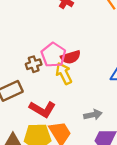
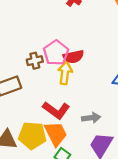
yellow arrow: (64, 73) -> (65, 73), turned 30
red L-shape: (42, 109) -> (56, 110), moved

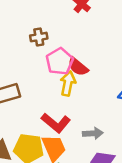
red semicircle: (73, 57) -> (78, 67), turned 48
brown cross: (35, 61) -> (39, 37), moved

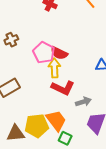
brown cross: (39, 37) -> (11, 40), moved
red L-shape: (56, 123) -> (63, 88), moved

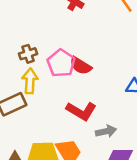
brown cross: (11, 40) -> (28, 54), moved
yellow arrow: (54, 68) -> (30, 81), moved

